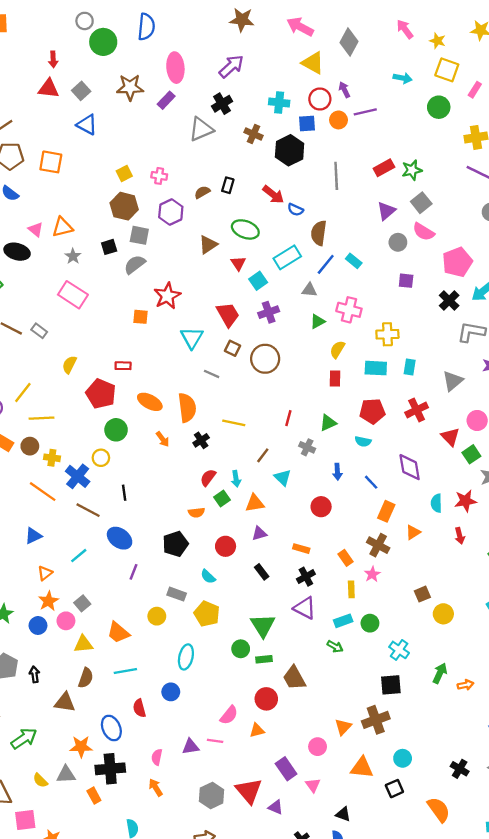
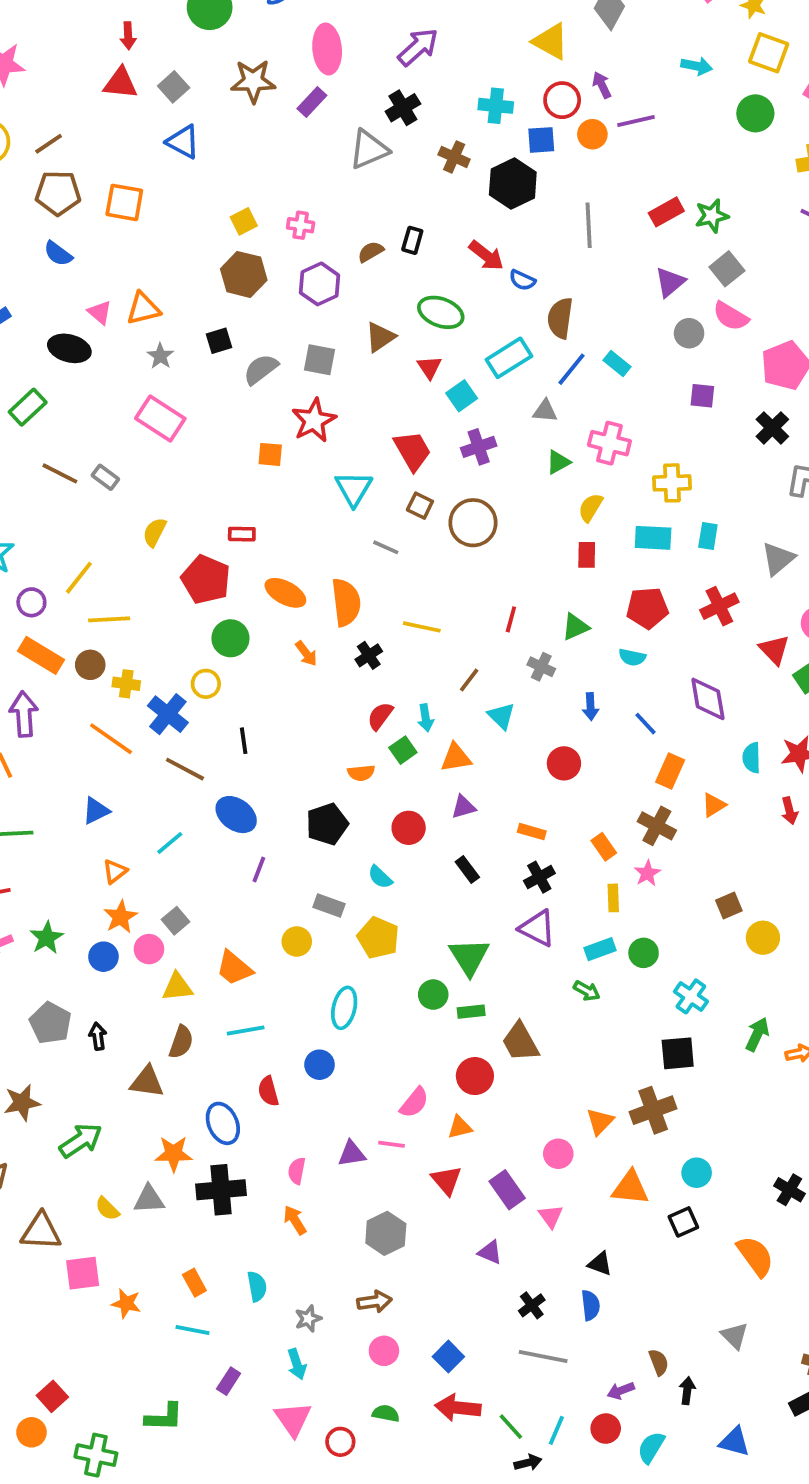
gray square: (139, 235) -> (320, 360), moved
red triangle: (249, 791) -> (446, 1180), moved, size x0.7
orange rectangle: (94, 796) -> (194, 1283), moved

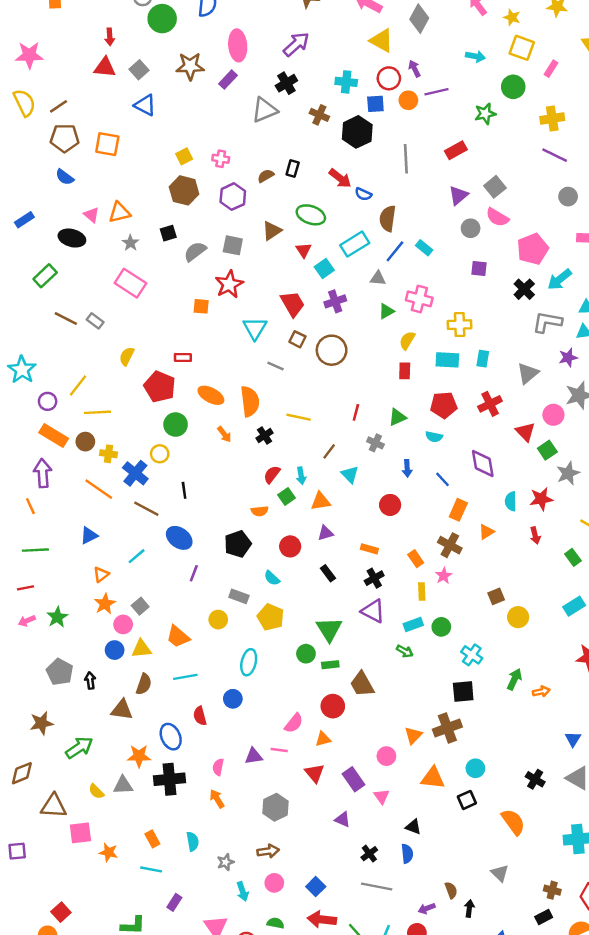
green star: (712, 216) -> (485, 114), moved
blue circle: (103, 957) -> (115, 650), moved
cyan arrow: (297, 1364) -> (243, 891), moved

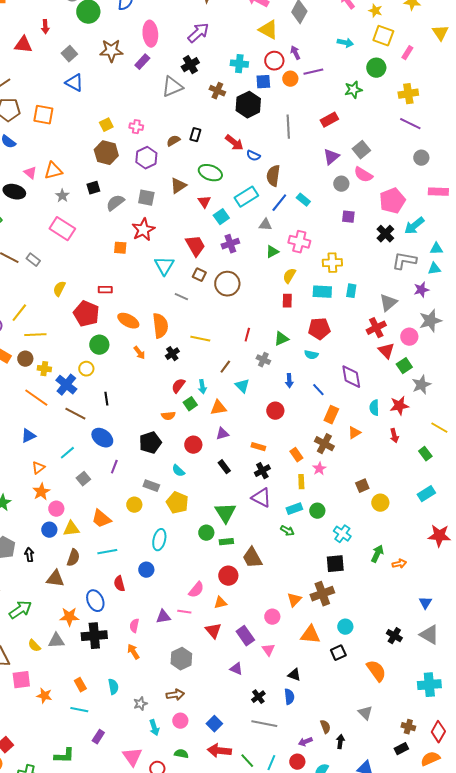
red triangle: (105, 67) -> (23, 45), moved
red cross: (490, 404) -> (376, 328), moved
gray square: (140, 606) -> (83, 479), moved

